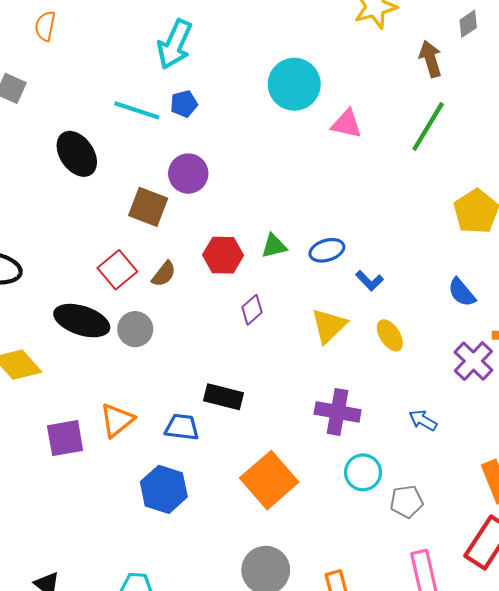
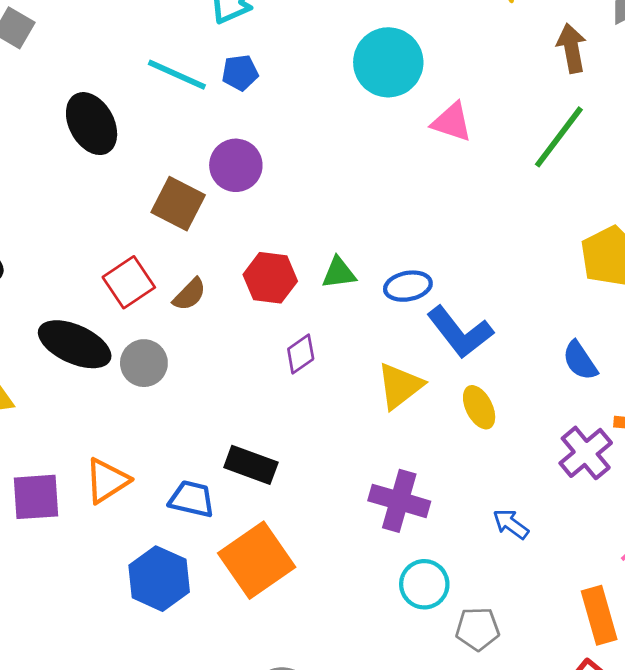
blue L-shape: (369, 281) -> (460, 332), size x1.8
orange square: (269, 480) -> (257, 560), moved

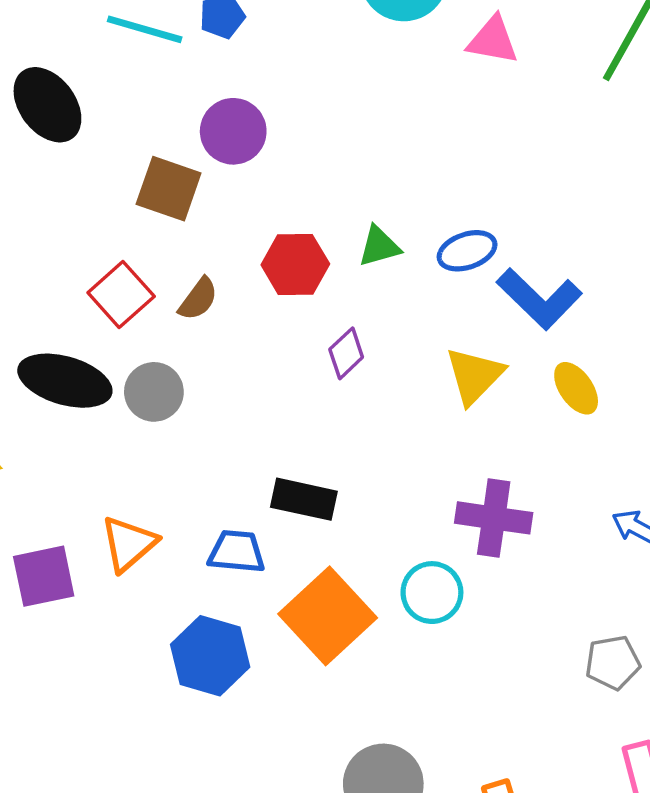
cyan circle: (424, 584) -> (432, 593), moved

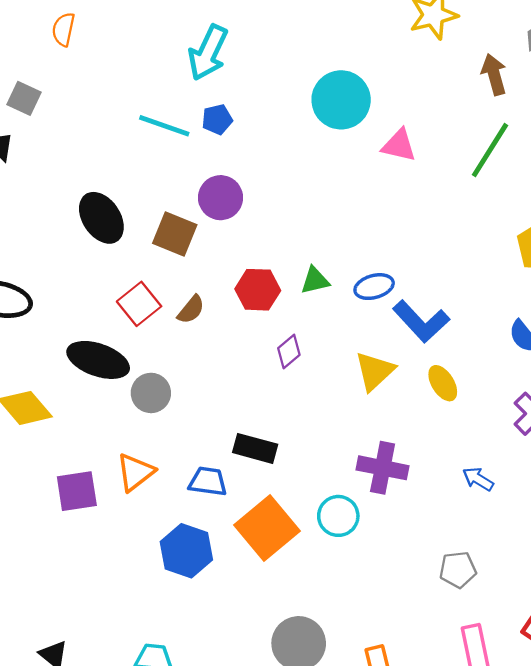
black ellipse: (47, 105) -> (101, 218), moved
gray circle: (154, 392) -> (151, 393), moved

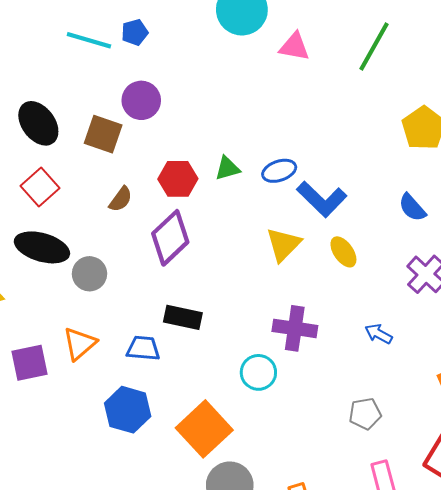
red square: (139, 304) -> (40, 187), moved
purple diamond: (289, 351) -> (170, 238), moved, size x1.8
orange square: (267, 528) -> (204, 429), moved

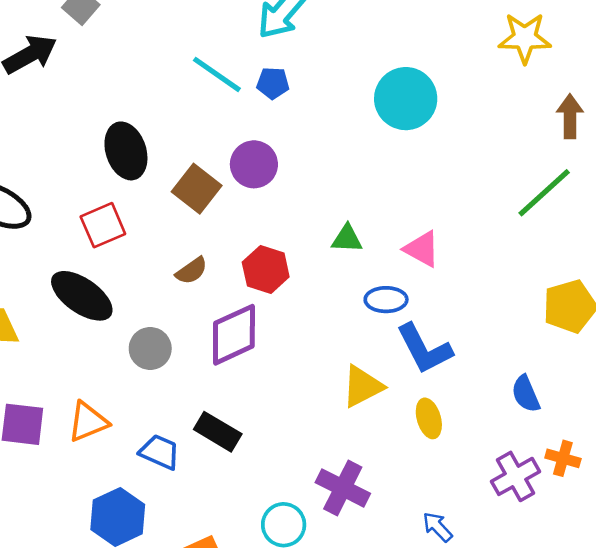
pink triangle: (294, 47) -> (422, 249), moved
green triangle: (227, 168) -> (347, 239), moved
gray circle: (89, 274) -> (150, 349), moved

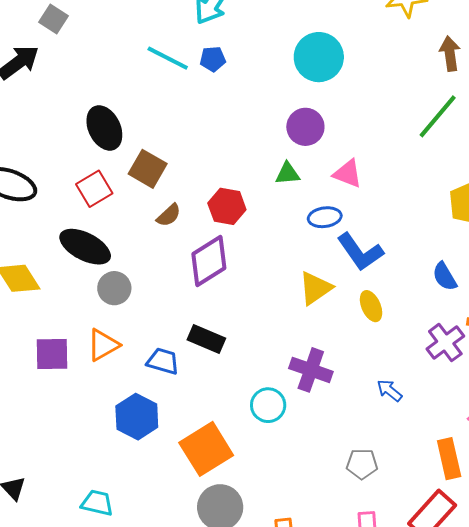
purple circle: (254, 164) -> (305, 127), moved
brown square: (197, 189) -> (148, 169), moved
gray circle: (150, 349) -> (114, 288), moved

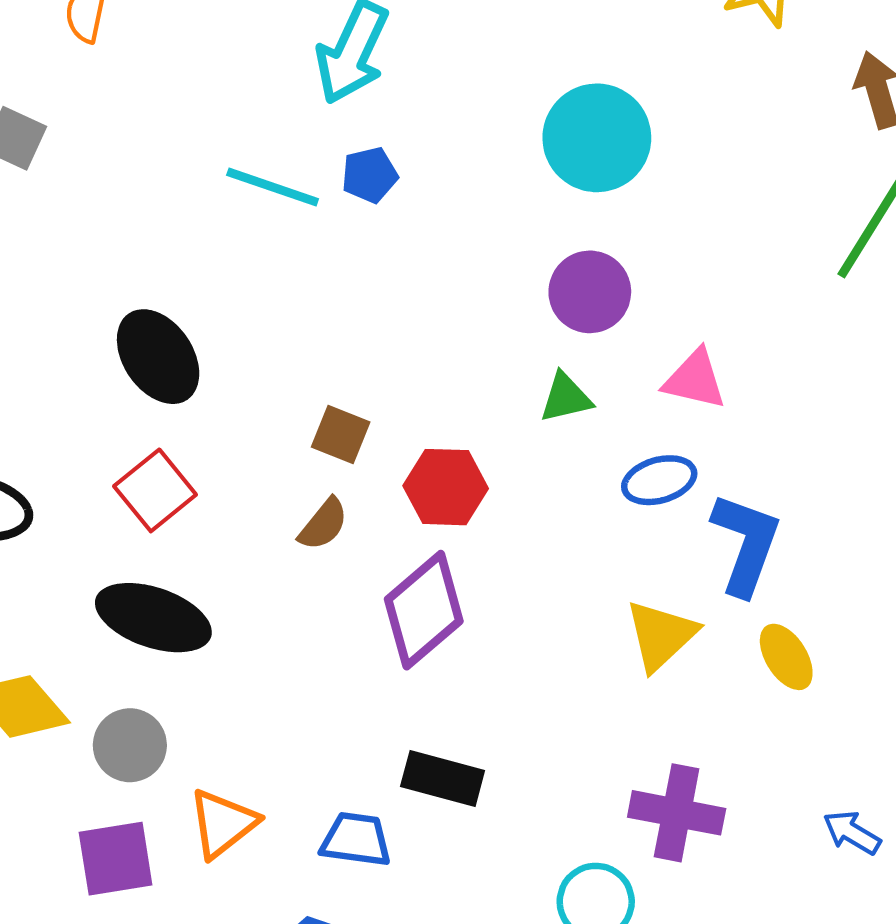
brown square: (148, 169) -> (341, 435), moved, size x0.7
blue L-shape: (360, 252) -> (746, 544), turned -117
gray circle: (114, 288) -> (130, 745), moved

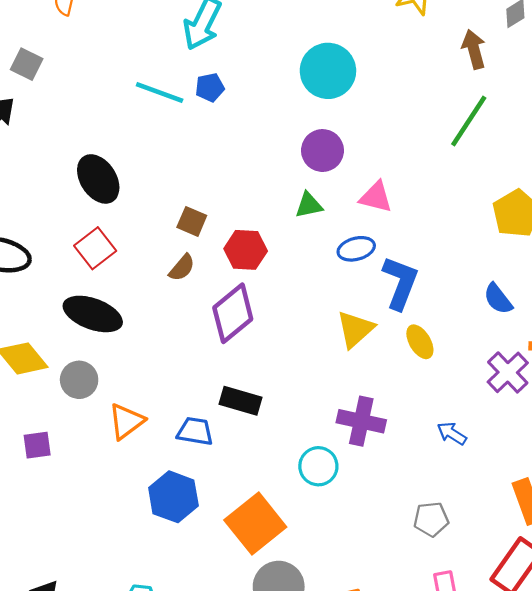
purple square: (116, 859) -> (37, 445), moved, size x0.7

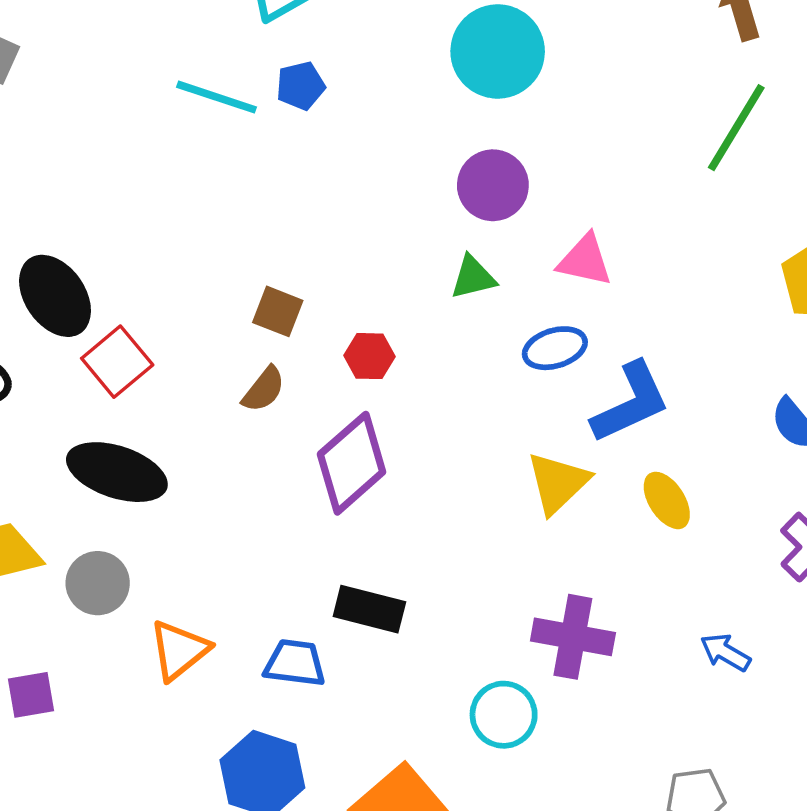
black ellipse: (98, 179) -> (55, 296), moved
red hexagon: (246, 250) -> (369, 356), size x0.7
blue L-shape: (400, 283) -> (631, 403), turned 46

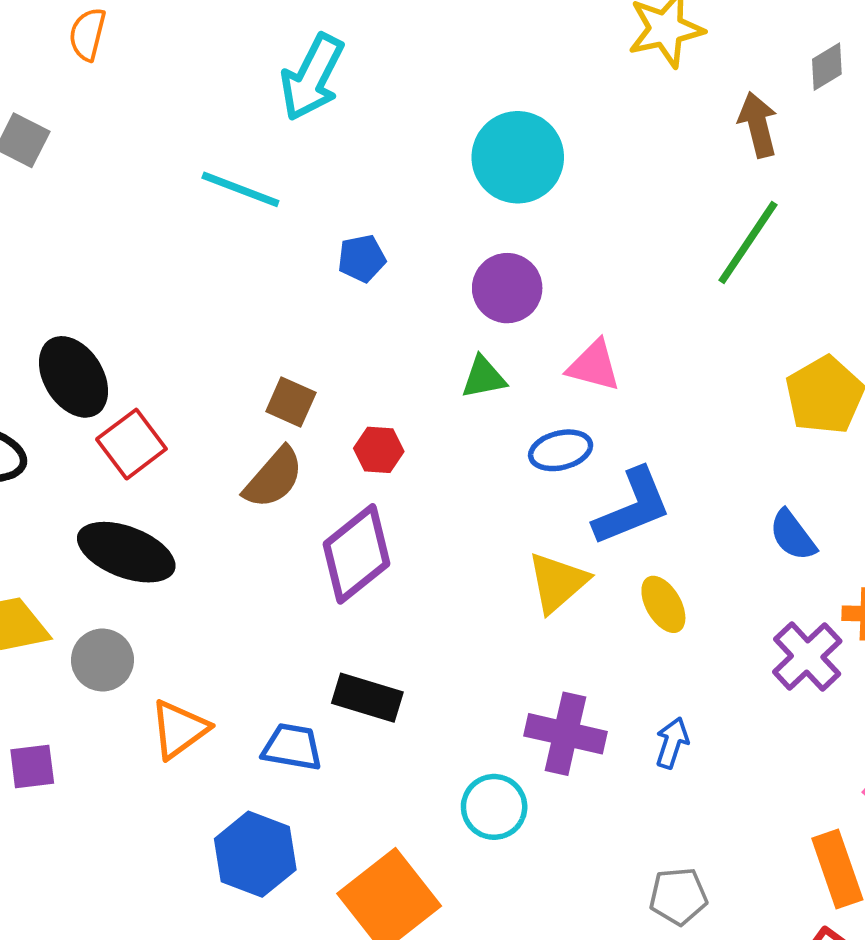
blue pentagon: (301, 86) -> (362, 258), moved
brown semicircle: (264, 389) -> (274, 478), size x1.4
blue arrow: (725, 652) -> (672, 743), moved, turned 75

